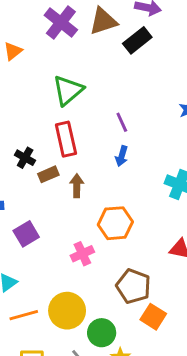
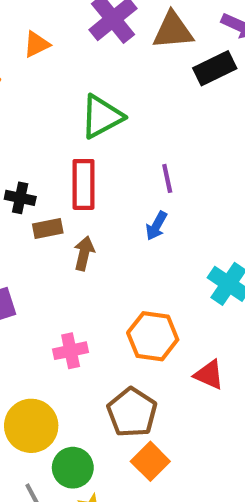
black cross: (25, 158) -> (20, 198), turned -30
orange hexagon: (115, 223) -> (153, 336), moved

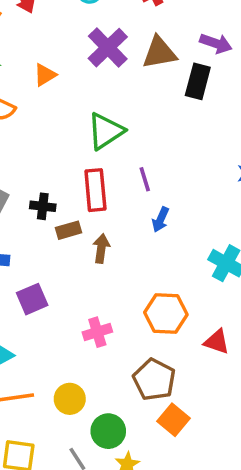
black rectangle: (215, 68) -> (198, 81), turned -44
purple line: (167, 178) -> (145, 179), moved
yellow circle: (31, 426) -> (70, 399), size x0.7

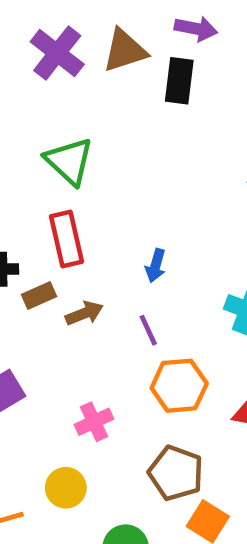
green triangle: (106, 131) -> (69, 161), turned -36
purple line: (145, 179) -> (148, 330), moved
brown arrow: (101, 248) -> (84, 313), turned 68
yellow circle: (70, 399) -> (66, 488), moved

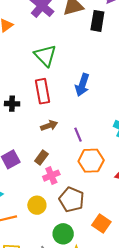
blue arrow: (156, 266) -> (82, 85), moved, size x1.5
brown rectangle: (39, 295) -> (41, 158), moved, turned -32
brown pentagon: (176, 473) -> (72, 200), moved

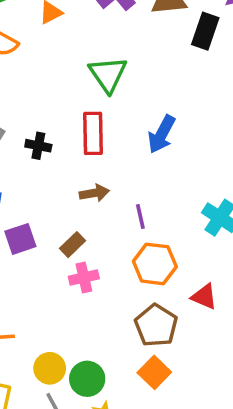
brown pentagon: (72, 200) -> (156, 325), moved
yellow circle: (37, 205) -> (50, 368), moved

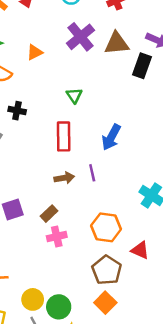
green triangle: (108, 74) -> (74, 95), size x0.6
black cross: (38, 146) -> (17, 111), moved
purple line: (140, 216) -> (92, 173), moved

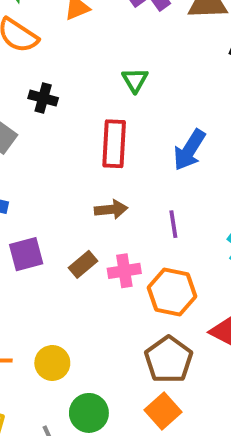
purple line: (92, 173) -> (173, 224), moved
pink cross: (57, 237) -> (124, 271), moved
yellow circle: (33, 299) -> (52, 363), moved

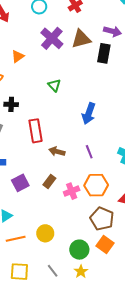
red rectangle: (114, 144) -> (35, 131), moved
brown arrow: (111, 209) -> (57, 151), turned -147
pink cross: (124, 271) -> (72, 191), moved
green circle: (89, 413) -> (79, 250), moved

